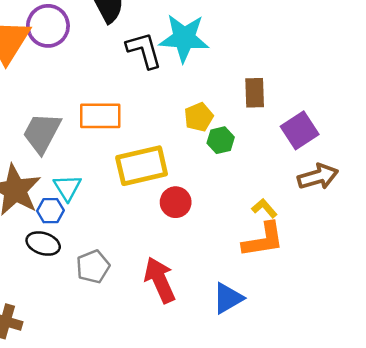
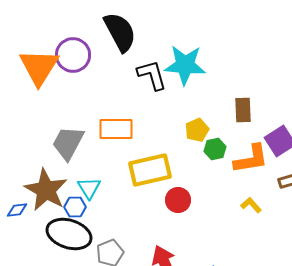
orange L-shape: (263, 240) -> (251, 159), moved
black ellipse: (43, 244) -> (69, 234), size x1.6

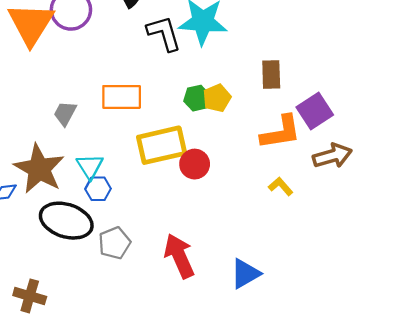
gray trapezoid: (68, 143) -> (65, 113), size x0.6
green hexagon: (215, 149) -> (197, 98), moved
red circle: (178, 200) -> (195, 164), moved
blue hexagon: (75, 207) -> (98, 189), moved

